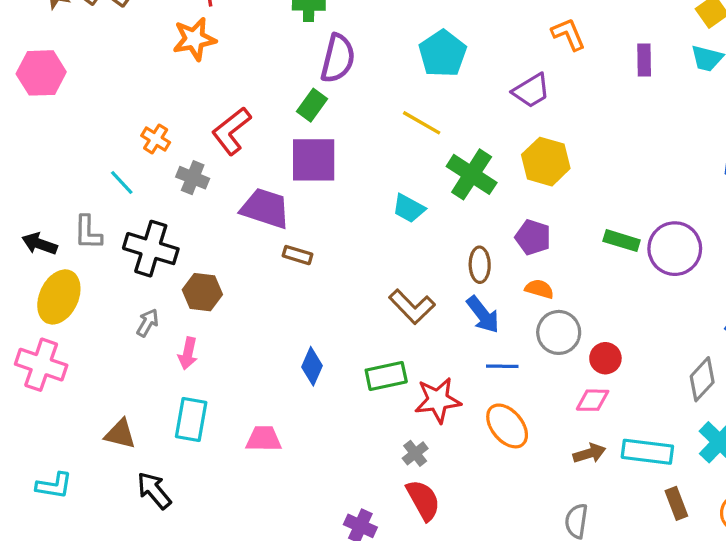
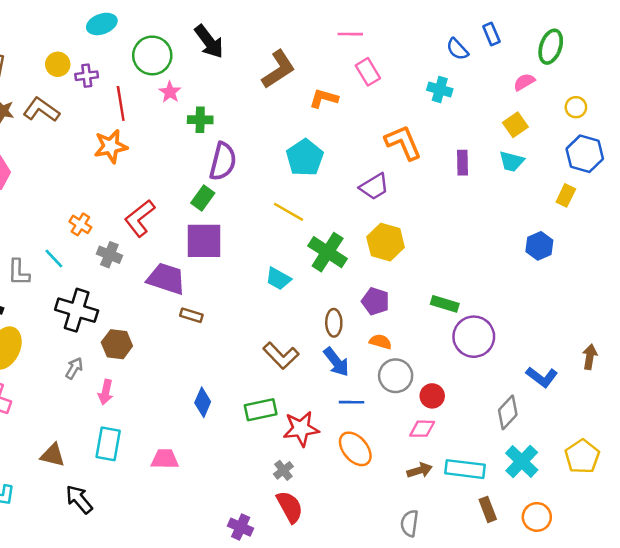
orange L-shape: (568, 34) -> (403, 142), size x1.4
gray L-shape: (88, 232) -> (19, 272), moved
purple circle: (675, 249) -> (474, 337), moved

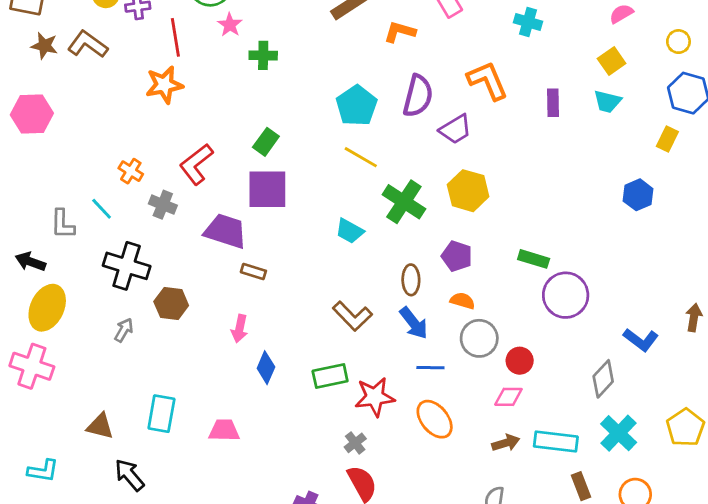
cyan pentagon: (305, 158) -> (357, 106), moved
purple semicircle: (223, 161) -> (418, 96), moved
pink arrow: (106, 392) -> (240, 329), moved

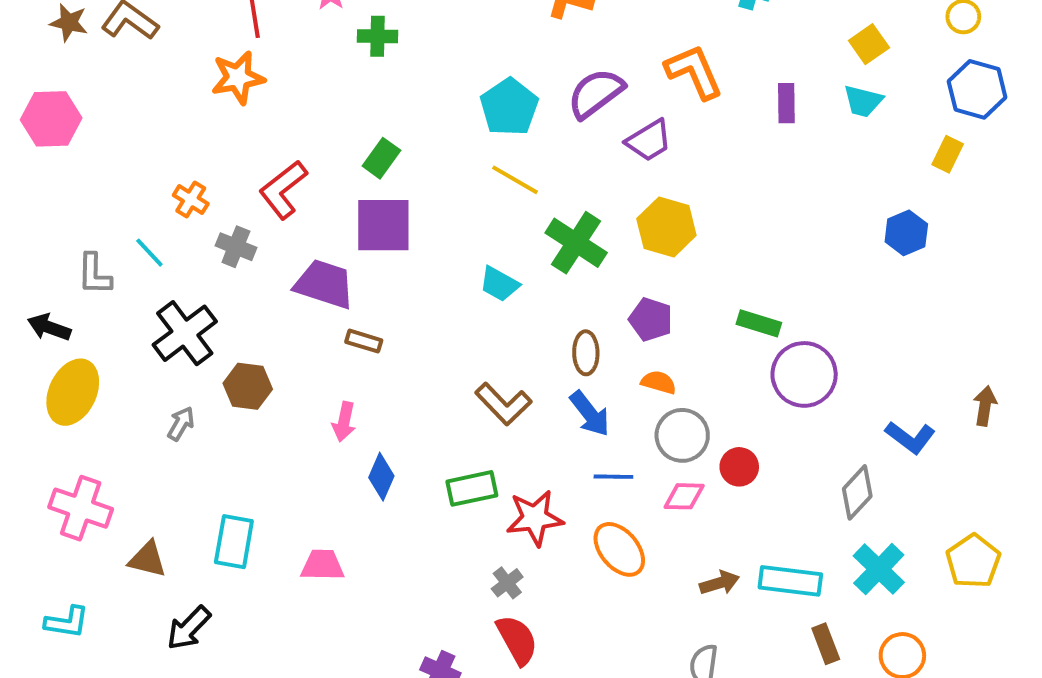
purple semicircle: (418, 96) -> (596, 93), turned -141
black cross: (127, 266) -> (185, 333), turned 36
pink cross: (32, 366) -> (81, 508), moved
pink diamond: (508, 397) -> (684, 496), moved
black arrow: (129, 475) -> (189, 628), turned -96

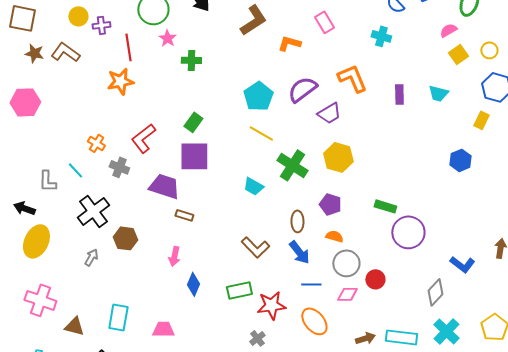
yellow square: (869, 44) -> (458, 54), moved

